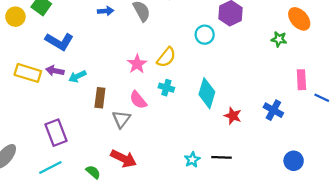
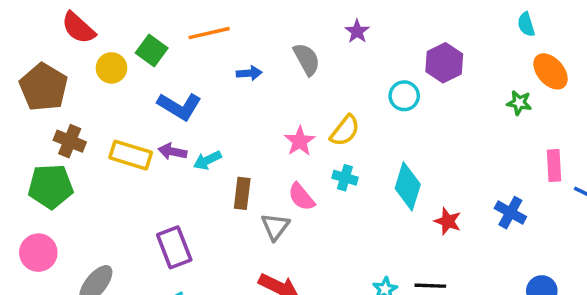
blue arrow: (106, 11) -> (249, 73), moved

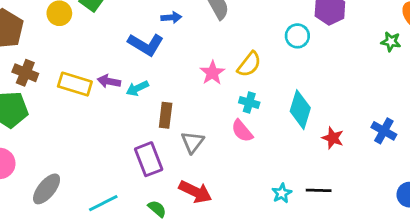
blue L-shape: (179, 106) -> (146, 44), moved
pink semicircle: (301, 197) -> (242, 131), moved
purple rectangle: (174, 247) -> (149, 159), moved

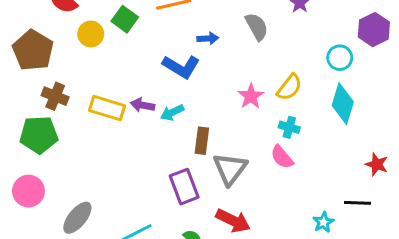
cyan diamond: (300, 110) -> (343, 104), moved
gray triangle: (193, 142) -> (230, 169), size x1.4
black line: (319, 190) -> (357, 203), moved

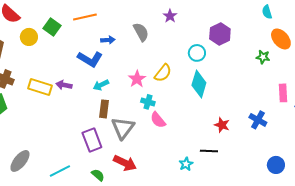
cyan arrow: (172, 113) -> (101, 85), moved
cyan cross: (289, 127) -> (148, 102), moved

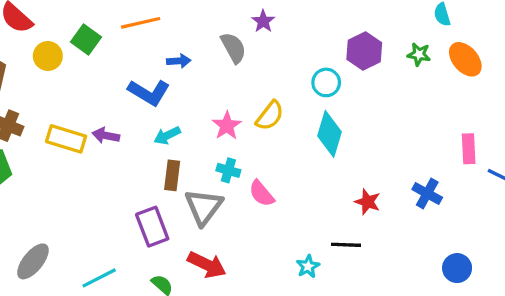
purple star: (170, 16) -> (263, 21), moved
green star: (263, 57) -> (419, 54), moved
cyan cross: (148, 102) -> (228, 170), moved

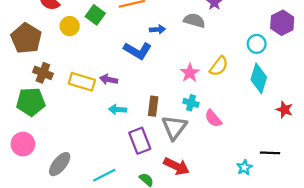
gray semicircle: (233, 48) -> (194, 21), turned -45
cyan arrow: (167, 136) -> (118, 110), moved, turned 30
red star: (368, 202) -> (284, 110), moved

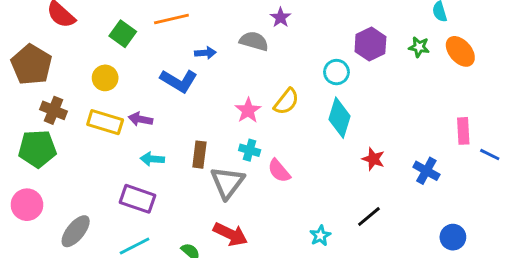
yellow circle: (70, 26) -> (105, 78), moved
purple rectangle: (140, 141) -> (138, 199), moved, turned -50
black line: (270, 153) -> (369, 216), moved, turned -42

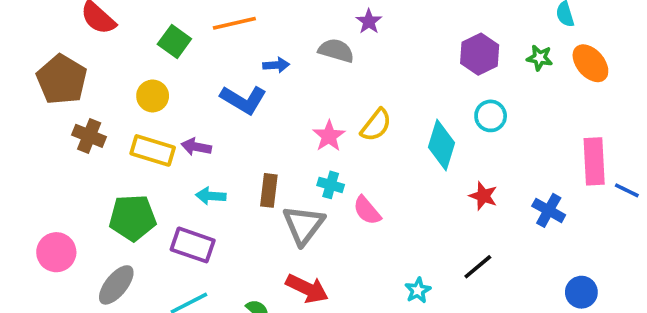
cyan circle: (336, 72) -> (491, 116), moved
pink rectangle: (463, 131) -> (594, 161), size x1.4
green pentagon: (37, 149) -> (133, 218), moved

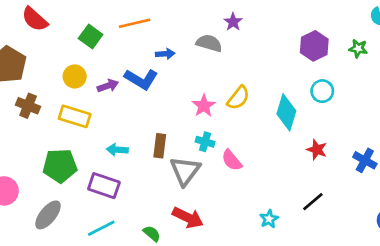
purple arrow: (196, 147) -> (108, 86), moved, turned 150

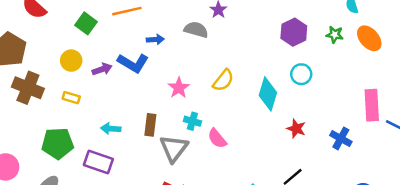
brown cross: (28, 106) -> (28, 88), size x1.4
pink star: (204, 106) -> (179, 88), moved
yellow rectangle: (75, 116) -> (71, 98), size x0.6

